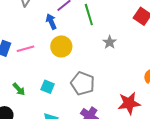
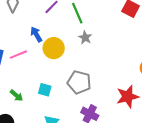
blue arrow: (51, 22) -> (36, 34), moved
gray star: (110, 42) -> (85, 38), moved

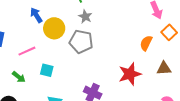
pink line: (18, 55) -> (27, 51), moved
gray pentagon: (79, 82) -> (81, 42), moved

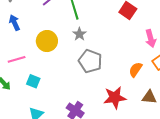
blue arrow: (36, 15) -> (14, 23), moved
gray pentagon: (81, 42) -> (90, 61), moved

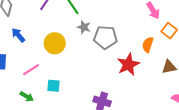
gray pentagon: (90, 61) -> (105, 37), moved
red star: (115, 98) -> (128, 64), moved

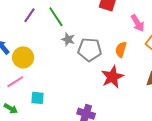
yellow circle: (55, 43) -> (23, 57), moved
orange semicircle: (148, 45) -> (121, 49), moved

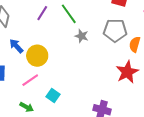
gray pentagon: (90, 50) -> (115, 30), moved
cyan square: (38, 98) -> (53, 96), turned 32

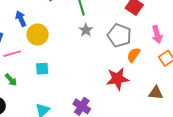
pink line: (30, 80) -> (12, 54), moved
cyan square: (53, 96) -> (42, 69), moved, turned 32

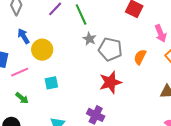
gray pentagon: (119, 35) -> (110, 49), moved
red star: (118, 79) -> (110, 82), moved

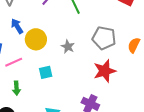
gray star: (89, 39) -> (68, 47), moved
green arrow: (22, 98) -> (16, 88), turned 48

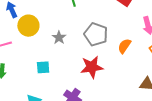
cyan square: (46, 72) -> (43, 67), moved

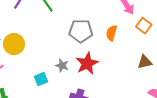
gray star: (59, 38) -> (62, 65), moved

